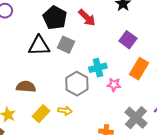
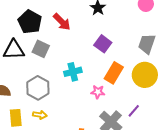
gray hexagon: (77, 84) -> (38, 88), moved
pink star: (114, 85) -> (98, 92), moved
yellow rectangle: (41, 114) -> (16, 118), turned -48

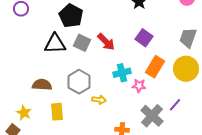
red arrow: (62, 22) -> (106, 42), moved
cyan cross: (73, 72) -> (122, 73), moved
yellow arrow: (40, 115) -> (99, 100), moved

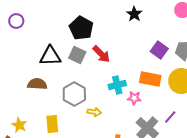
black pentagon: (71, 16) -> (81, 28), moved
purple square: (144, 38) -> (159, 50), moved
orange rectangle: (155, 67) -> (150, 79), turned 70
brown semicircle: (42, 85) -> (37, 84), moved

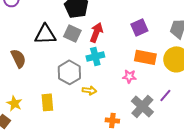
purple square: (159, 50) -> (139, 27), moved, turned 30
red arrow: (101, 54) -> (96, 32), turned -114
brown semicircle: (37, 84) -> (18, 58), moved, turned 60
cyan cross: (117, 85) -> (95, 56), moved

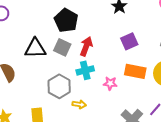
pink star: (129, 76) -> (110, 83), moved

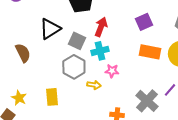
gray square: (62, 47) -> (77, 41), moved
black triangle: (35, 48) -> (50, 29), turned -30
pink star: (110, 83) -> (112, 71), moved

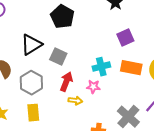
red arrow: (101, 27) -> (66, 82), moved
cyan cross: (100, 51) -> (101, 67), moved
gray hexagon: (74, 67) -> (31, 83), moved

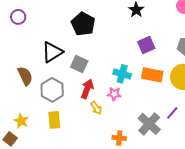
cyan cross: (101, 67) -> (122, 74), turned 30
yellow arrow: (75, 101) -> (96, 108), turned 48

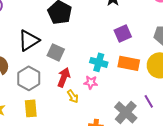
purple line: (172, 113) -> (149, 101), turned -72

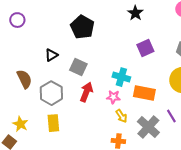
black triangle: (29, 40) -> (51, 55), size x0.6
orange rectangle: (129, 63) -> (144, 93), moved
yellow arrow: (73, 96) -> (121, 116), moved

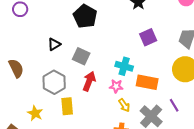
brown semicircle: (24, 79) -> (16, 68), moved
yellow rectangle: (53, 123) -> (67, 106), moved
yellow star: (20, 124) -> (35, 113), moved

